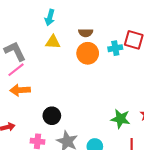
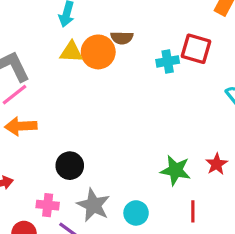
orange circle: (88, 53) -> (98, 52), moved

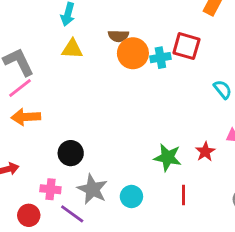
orange circle: (98, 52) -> (133, 53), moved

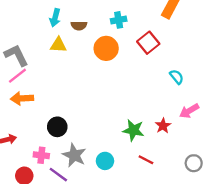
brown semicircle: (118, 36) -> (79, 26), moved
red square: (186, 46) -> (148, 43), turned 35
cyan cross: (160, 58) -> (119, 20), moved
red line: (184, 195) -> (146, 160), turned -63

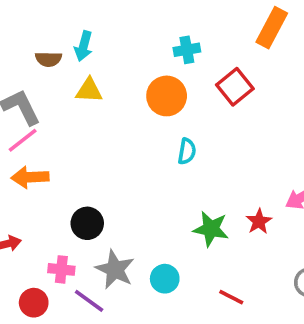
brown semicircle: (79, 26) -> (48, 59), moved
cyan semicircle: (177, 77) -> (187, 151), moved, turned 49
red line: (146, 160) -> (231, 297), moved

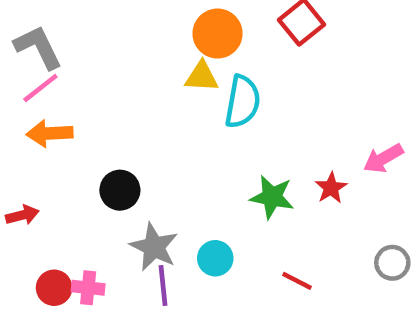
yellow triangle: (89, 90) -> (202, 77), moved
cyan semicircle: (187, 151) -> (242, 102), size x1.6
pink cross: (61, 269) -> (88, 288), moved
purple line: (89, 301) -> (163, 285), moved, turned 48

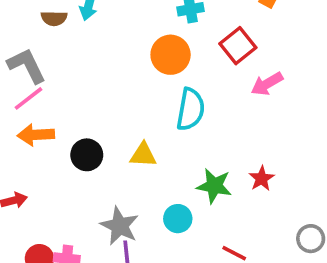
yellow triangle: (202, 77) -> (143, 155), moved
pink arrow: (383, 158) -> (267, 84), moved
black circle: (120, 190) -> (87, 155), moved
cyan circle: (215, 258) -> (178, 219), moved

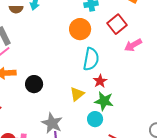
yellow triangle: (143, 155) -> (77, 94), moved, turned -42
red star: (262, 179) -> (100, 81), moved
cyan circle: (178, 219) -> (95, 119), moved

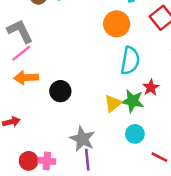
red star: (100, 81) -> (151, 87), moved
green star: (104, 101) -> (133, 101), moved

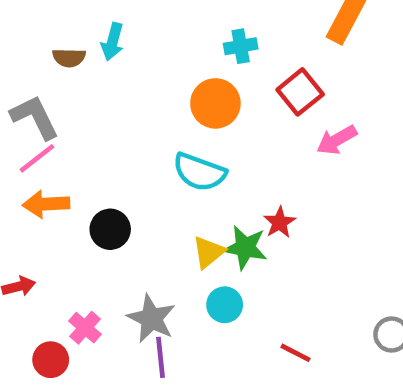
cyan semicircle: (130, 61) -> (199, 172), moved, turned 100
cyan circle: (135, 134) -> (225, 305), moved
pink cross: (47, 161) -> (85, 328), moved, turned 35

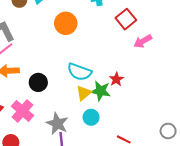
orange circle: (215, 103) -> (66, 23), moved
cyan semicircle: (199, 172) -> (79, 72), moved
pink cross: (85, 328) -> (22, 111), moved, size x1.5

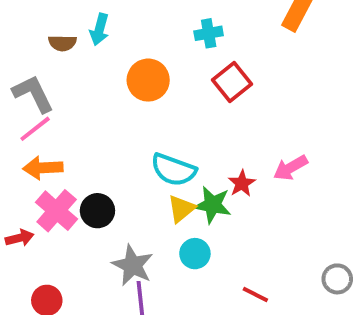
red square: (126, 19) -> (232, 82), moved
pink arrow: (143, 41) -> (290, 168), moved
black circle: (38, 82) -> (97, 211), moved
pink cross: (22, 111) -> (57, 211), moved

